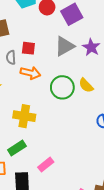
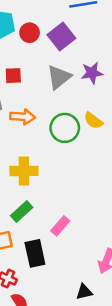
purple star: (91, 47) -> (92, 73), turned -30
red square: (28, 48) -> (13, 76), moved

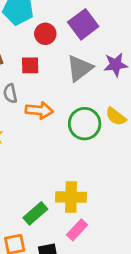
red circle: (30, 33) -> (45, 34), moved
yellow cross: (24, 171) -> (71, 197), moved

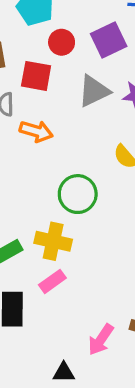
red square: (30, 65) -> (36, 76), size x1.4
green circle: (85, 124) -> (78, 194), moved

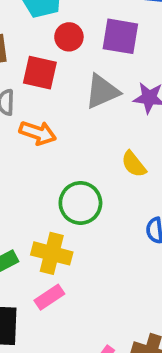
purple square: (109, 40) -> (120, 36), turned 33

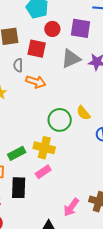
yellow semicircle: (134, 164) -> (83, 113), moved

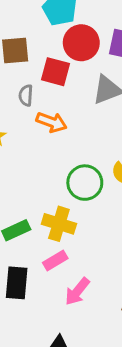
red circle: (52, 29) -> (81, 43), size x1.5
pink arrow: (71, 207) -> (77, 291), moved

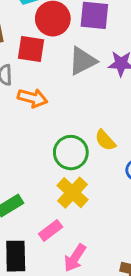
yellow cross: (59, 224) -> (73, 193), moved, turned 32

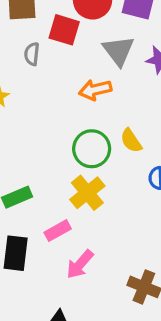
gray triangle: (83, 61) -> (118, 51), turned -48
orange arrow: (32, 98) -> (95, 90), moved, turned 144

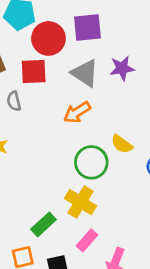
yellow cross: (87, 193) -> (81, 202), moved

